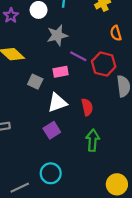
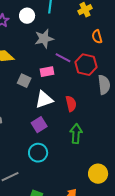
cyan circle: (51, 173) -> (38, 153), moved

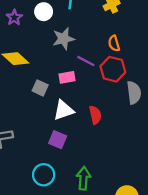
orange semicircle: (97, 37) -> (114, 43), moved
purple square: (39, 125) -> (58, 140), turned -35
green arrow: (76, 134) -> (83, 178), moved
cyan circle: (38, 153) -> (44, 175), moved

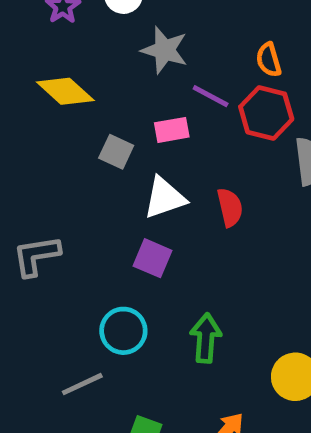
gray star: (64, 39) -> (165, 50), turned 30

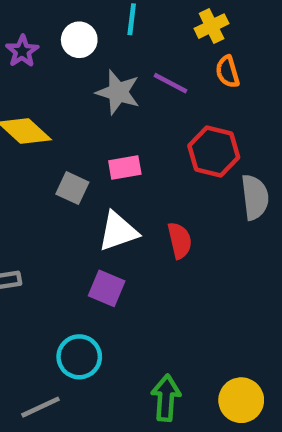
orange semicircle: (269, 60) -> (227, 72), moved
purple line: (211, 96) -> (170, 83), moved
green arrow: (206, 338) -> (166, 398), moved

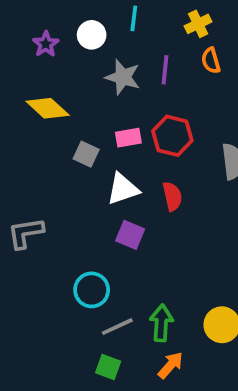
purple line: (170, 83) -> (165, 70), turned 68
red hexagon: (214, 152) -> (172, 136), moved
purple square: (107, 288) -> (130, 235), moved
gray line: (40, 407) -> (117, 327), moved

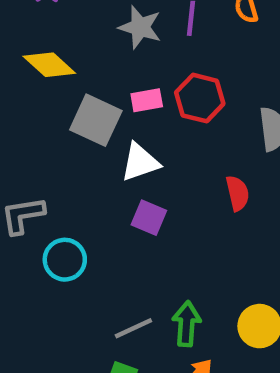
gray square: (86, 154) -> (96, 120), size x1.6
red semicircle: (172, 196) -> (237, 193), moved
cyan circle: (92, 290) -> (65, 260), moved

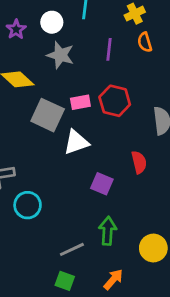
gray star: (140, 27) -> (60, 55), moved
purple square: (149, 218) -> (102, 184), moved
green arrow: (187, 324) -> (108, 231), moved

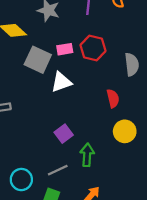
purple square: (102, 184) -> (64, 134), moved, turned 30
cyan circle: (28, 205) -> (21, 180), moved
yellow circle: (153, 248) -> (125, 131), moved

